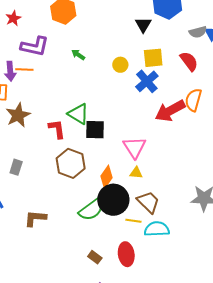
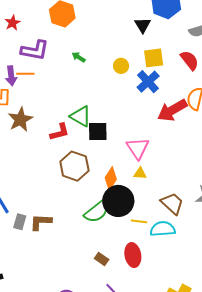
red L-shape: (57, 129) -> (60, 132), turned 85
gray rectangle: (16, 167) -> (20, 222), moved
brown trapezoid: (148, 202) -> (172, 203), moved

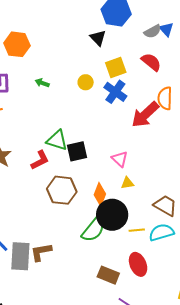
pink triangle: (138, 148) -> (120, 159), size x0.7
gray rectangle: (20, 222) -> (20, 256), size x1.8
brown rectangle: (102, 259) -> (108, 275), size x1.5

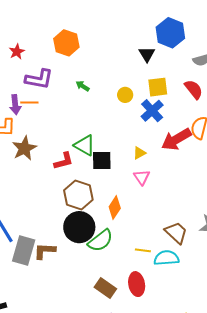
yellow triangle: (127, 183) -> (139, 153), moved, turned -32
black circle: (112, 215) -> (79, 227), moved

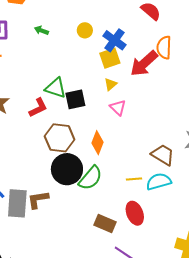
yellow square: (158, 87) -> (110, 58), moved

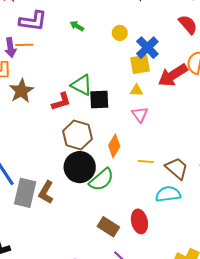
yellow triangle: (111, 84) -> (136, 90), turned 32
yellow line: (134, 179) -> (146, 162), moved
brown L-shape: (38, 200) -> (46, 192), turned -60

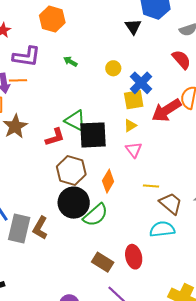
yellow triangle: (136, 90) -> (130, 126), turned -32
black square: (99, 100) -> (93, 135), size x1.4
yellow line: (146, 162) -> (151, 186), moved

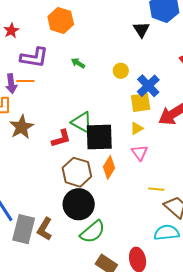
orange diamond: (108, 181) -> (109, 167), moved
green semicircle: (95, 215) -> (93, 232), moved

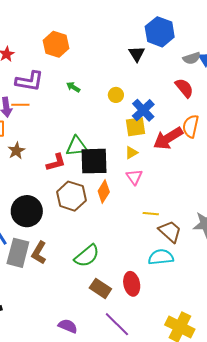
green triangle: (82, 122) -> (77, 146), turned -35
brown star: (22, 127) -> (16, 151), size x0.7
black circle: (79, 204) -> (27, 211), moved

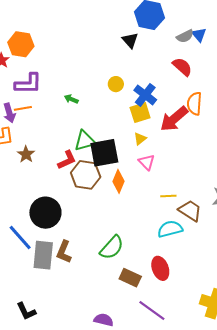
orange hexagon: (56, 44) -> (21, 44), moved
green arrow: (73, 87) -> (71, 99), moved
brown hexagon: (71, 196) -> (86, 175), moved
cyan semicircle: (161, 257) -> (170, 229), moved

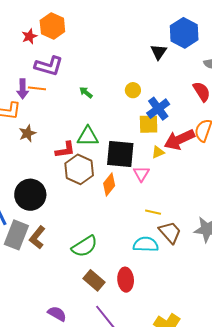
yellow triangle: (140, 139) -> (158, 152), moved
black square: (104, 153) -> (120, 154), moved

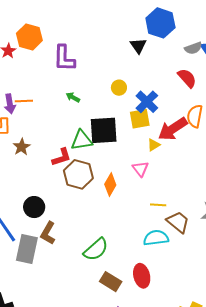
purple L-shape: (49, 66) -> (64, 58), moved, turned 84
black square: (120, 154) -> (104, 130), moved
black circle: (30, 195) -> (34, 207), size x0.7
brown L-shape: (37, 237) -> (48, 233), moved

